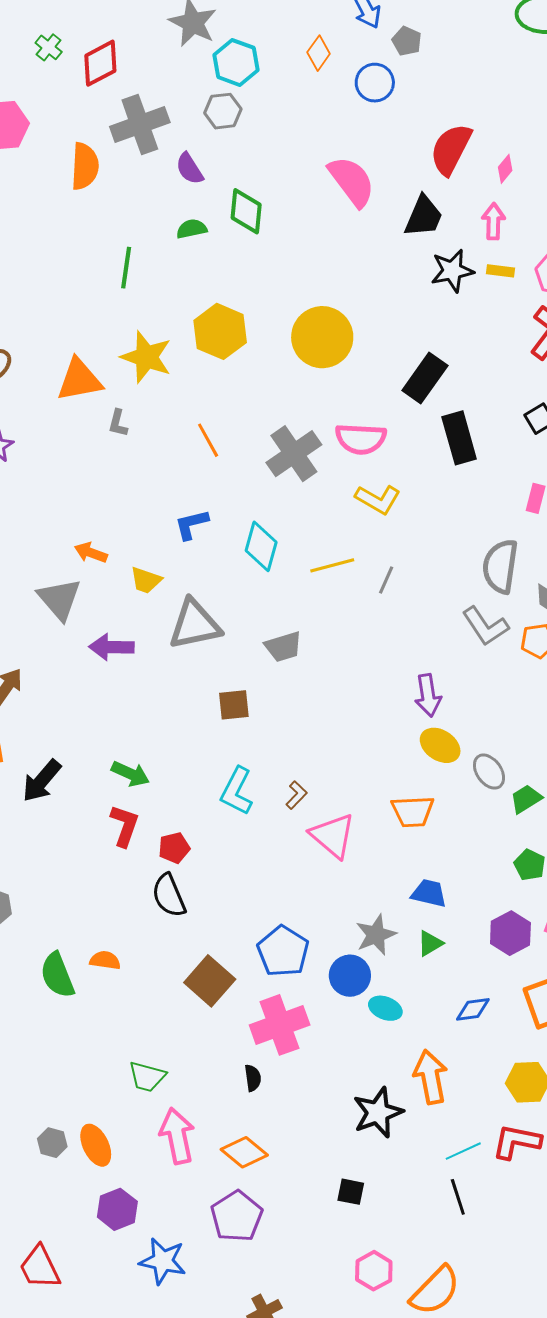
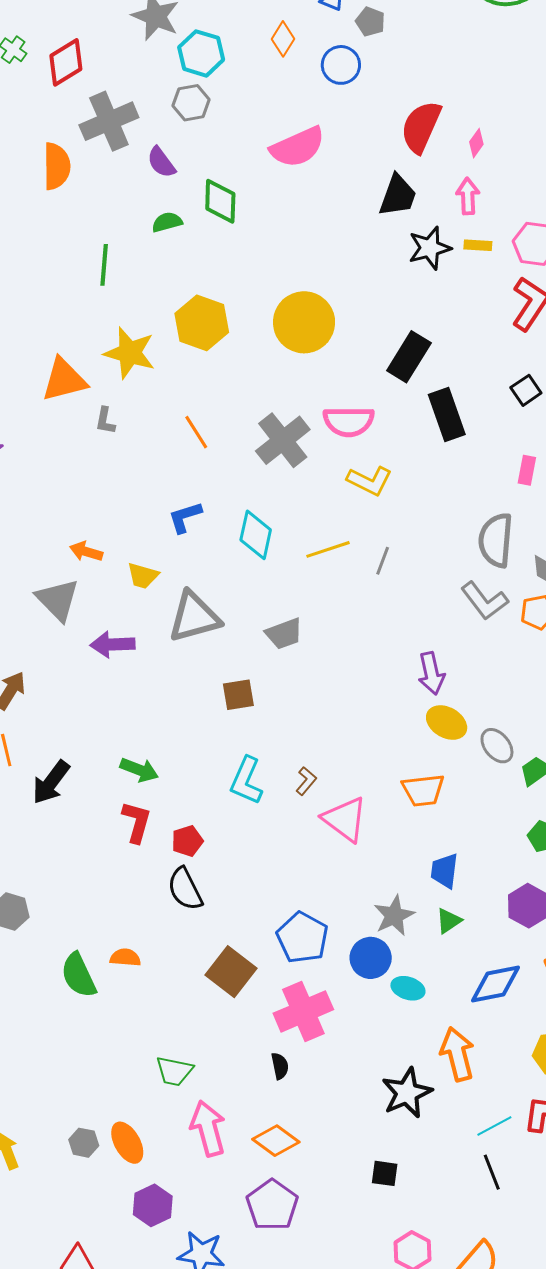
pink semicircle: (352, 181) -> (298, 147), moved, turned 106
blue trapezoid: (429, 893) -> (444, 871), turned -93
blue diamond: (473, 1009) -> (495, 984), size x1.5

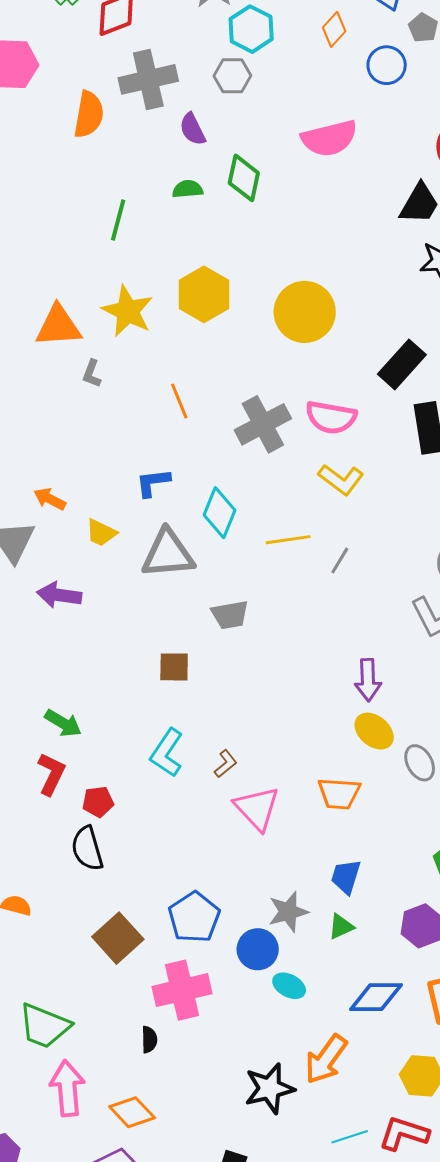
gray triangle: (194, 617) -> (168, 554), moved
orange arrow: (457, 1054) -> (326, 1059), turned -140
green trapezoid: (174, 1071) -> (44, 1026), size x1.4

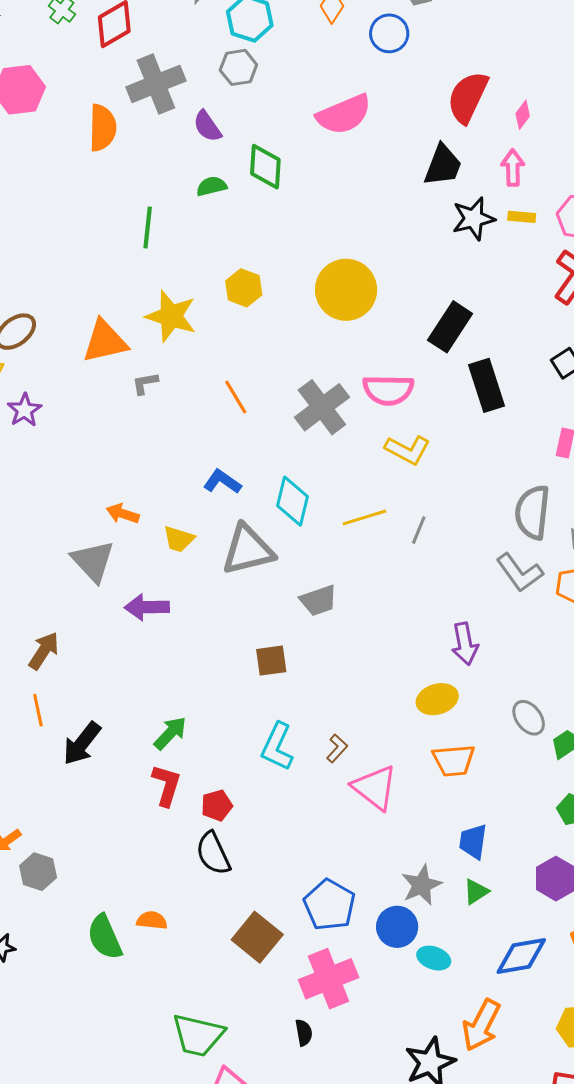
yellow hexagon: (204, 294) -> (244, 288), size x0.7
gray L-shape: (92, 374) -> (145, 383), turned 68
blue L-shape: (153, 483) -> (222, 482), turned 51
green arrow: (63, 723) -> (170, 733), turned -69
yellow ellipse: (374, 731) -> (437, 699), moved, turned -48

